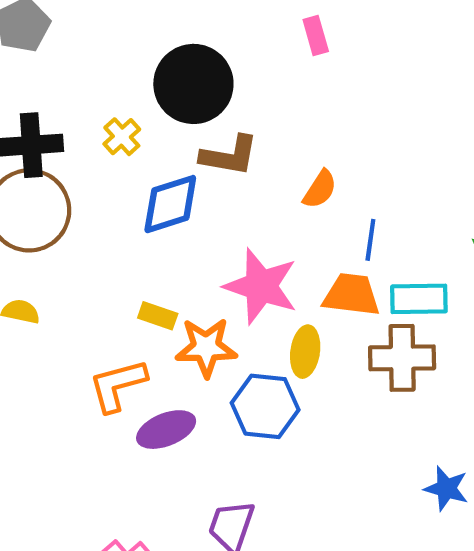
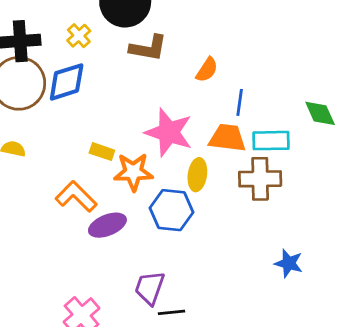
blue diamond: (170, 204) -> (67, 82), moved
orange L-shape: (118, 385) -> (76, 196), turned 60

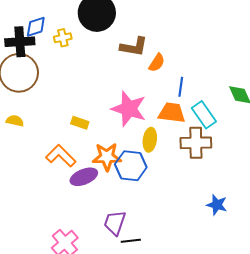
yellow cross: (79, 36) -> (63, 38), turned 30
brown L-shape: (148, 48) -> (134, 47), moved
blue diamond: (67, 82) -> (36, 27), moved, size x0.7
cyan rectangle: (271, 141) -> (204, 115), turned 56
orange star: (133, 172) -> (107, 157), moved

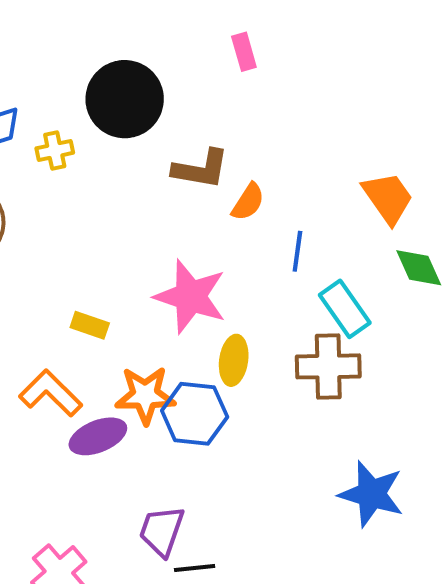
orange trapezoid: (172, 113) -> (388, 198), moved, turned 48
blue star: (217, 205) -> (371, 494), size x1.5

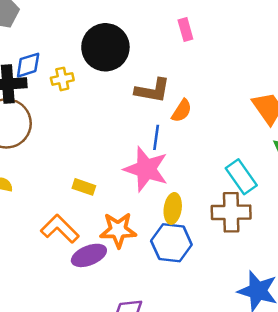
pink rectangle: (244, 52) -> (185, 29), moved
blue line: (297, 251) -> (156, 137), moved
blue hexagon: (195, 414) -> (171, 243), moved

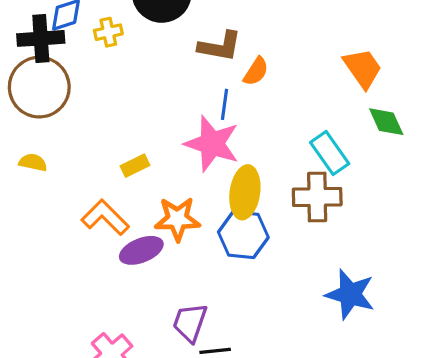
yellow rectangle: (84, 187) -> (135, 166), turned -45
yellow ellipse: (173, 208) -> (245, 192), size x1.4

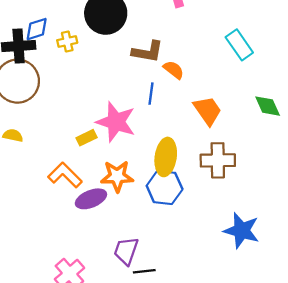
orange trapezoid: (363, 68) -> (208, 111), moved
orange semicircle: (256, 71) -> (174, 70), turned -85
pink star: (212, 144) -> (116, 122), moved
cyan rectangle: (330, 153) -> (239, 45), moved

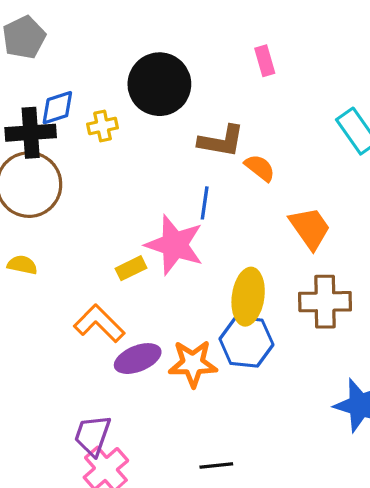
blue line: (151, 94) -> (205, 203), moved
orange star: (117, 176) -> (193, 364), moved
purple trapezoid: (126, 251) -> (93, 435), moved

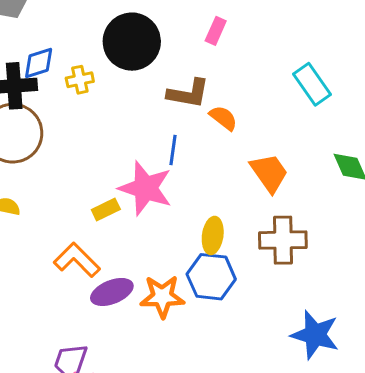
pink rectangle: (265, 61) -> (216, 31), moved, turned 40
yellow ellipse: (248, 297) -> (213, 235), size x0.7

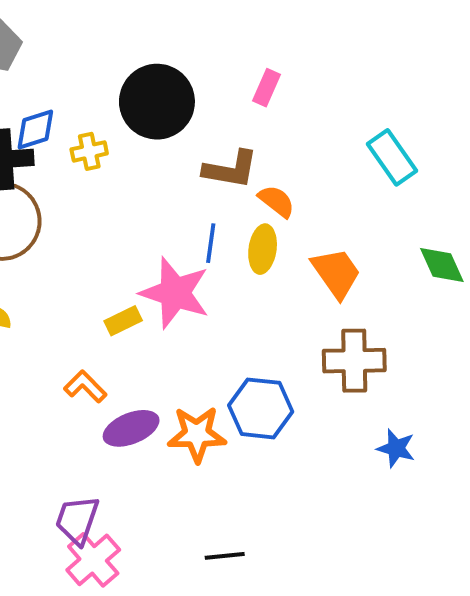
yellow ellipse: (213, 235) -> (263, 249), moved
orange L-shape: (77, 260) -> (85, 387), size x0.7
blue star: (315, 335) -> (396, 448), moved, size x0.6

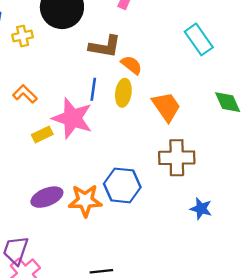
orange L-shape: (85, 387) -> (25, 94), moved

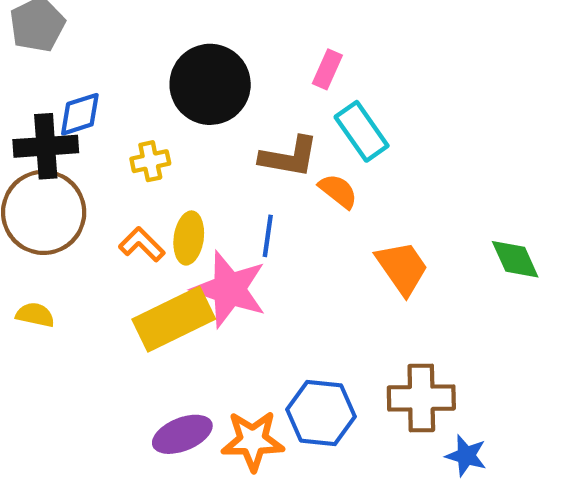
yellow cross: (23, 36) -> (150, 161), moved
cyan rectangle: (199, 39) -> (362, 131), moved
yellow ellipse: (123, 93) -> (189, 238), moved
yellow rectangle: (42, 134) -> (174, 319), size x2.0
brown cross: (177, 158) -> (421, 398), moved

